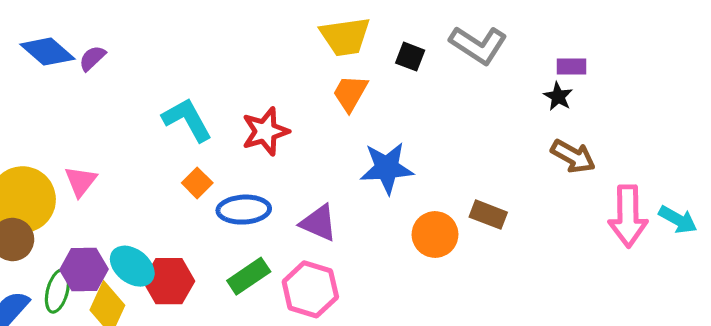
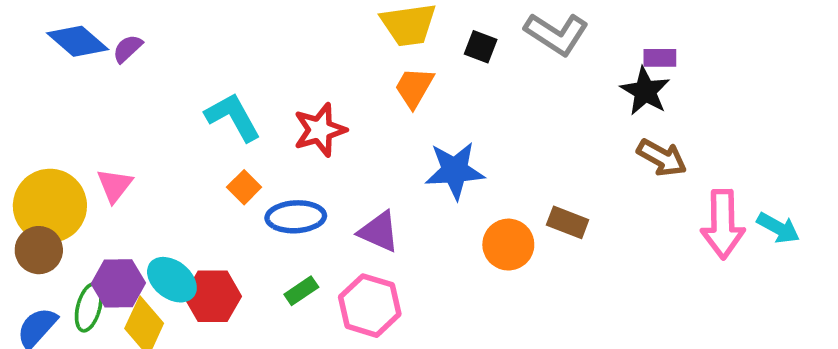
black star: (558, 96) -> (645, 91), size x1.5
green rectangle: (249, 276) -> (301, 291), size x0.7

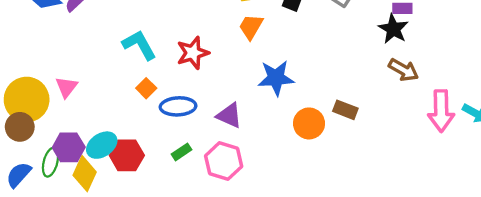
cyan ellipse: (172, 280) -> (102, 145), turned -72

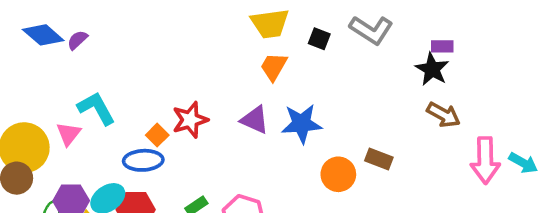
cyan L-shape: (139, 45) -> (96, 108), moved
red star: (193, 53) -> (190, 120), moved
blue ellipse: (178, 106) -> (143, 160), moved
purple triangle: (229, 115) -> (255, 120), moved

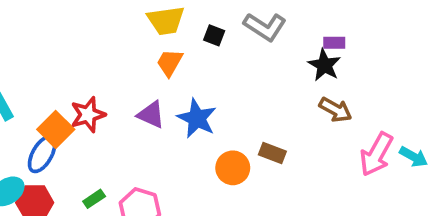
blue star: (302, 124) -> (197, 118), turned 30
orange square: (157, 135) -> (56, 129), size x1.6
blue ellipse: (143, 160) -> (42, 154), turned -57
pink arrow: (485, 160) -> (376, 154), turned 30

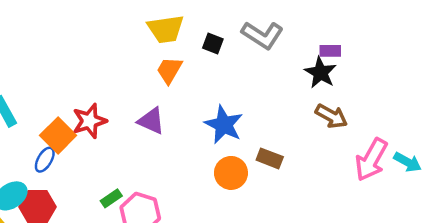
blue star: (197, 118) -> (224, 125), moved
blue ellipse: (42, 154) -> (45, 160), size x0.7
green rectangle: (94, 199) -> (111, 198), moved

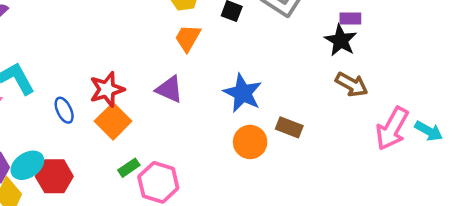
orange square: (58, 135) -> (113, 121), moved
blue ellipse: (45, 160) -> (64, 110), moved, turned -55

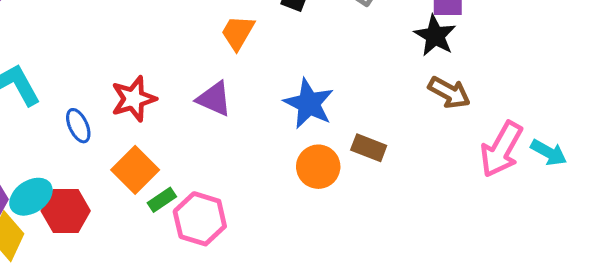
orange square: (113, 121) -> (135, 170), moved

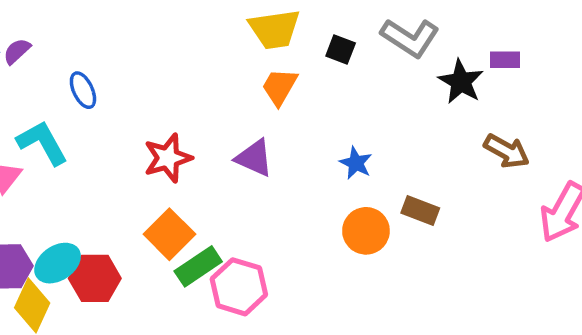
black star: (435, 36) -> (461, 82), moved
blue star: (309, 104) -> (356, 163), size x0.6
blue ellipse: (78, 126) -> (83, 90), moved
green rectangle: (162, 200) -> (198, 266), size x1.5

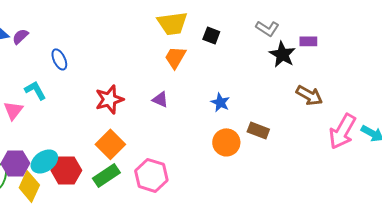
gray L-shape: (410, 38) -> (267, 28), moved, size x0.7
cyan L-shape: (42, 143) -> (35, 90), size x0.7
purple triangle: (254, 158) -> (160, 99), size x0.7
green rectangle: (198, 266) -> (106, 175), moved

